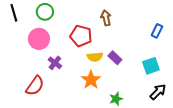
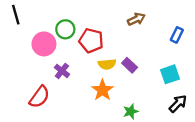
green circle: (45, 12) -> (65, 29), moved
brown arrow: (106, 18) -> (136, 19), moved, turned 77

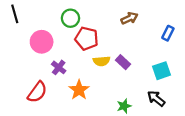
green circle: (65, 29) -> (70, 18), moved
orange star: (102, 90) -> (79, 90), moved
black arrow: (178, 104) -> (156, 99), moved, turned -96

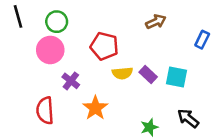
green circle: (70, 18) -> (57, 22), moved
cyan square: (162, 71) -> (176, 77), moved, turned 30
red semicircle: (37, 92) -> (45, 111), turned 140

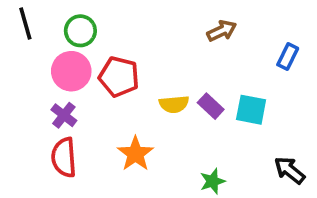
red pentagon: (104, 46) -> (119, 77), moved
purple cross: (71, 81) -> (64, 115), moved
black arrow: (188, 118) -> (290, 170), moved

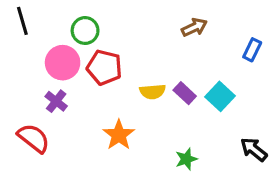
green circle: (80, 31) -> (85, 31), moved
cyan square: (251, 110) -> (220, 96), turned 32
red semicircle: (64, 157) -> (34, 138), moved, turned 132

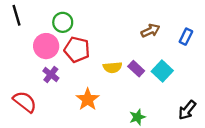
brown arrow: (194, 27) -> (150, 31), moved
purple cross: (56, 101) -> (51, 74), moved
black arrow: (254, 149) -> (187, 110), turned -90

